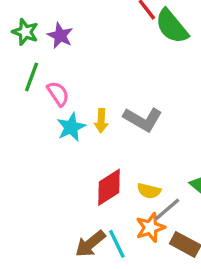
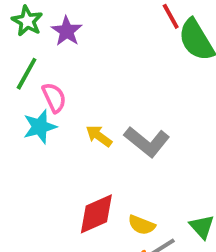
yellow arrow: (101, 121) -> (99, 136), turned 115
cyan star: (71, 127) -> (40, 127), moved

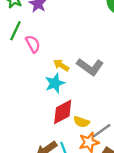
cyan star: (40, 127) -> (55, 83), moved
yellow semicircle: (142, 225) -> (82, 122), moved

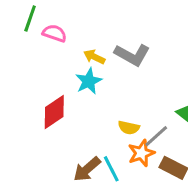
pink semicircle: (33, 44) -> (55, 33), turned -36
red diamond: (63, 112) -> (54, 112), moved

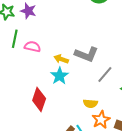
red diamond: (54, 112) -> (39, 100), turned -30
gray line: (156, 136) -> (105, 74), moved

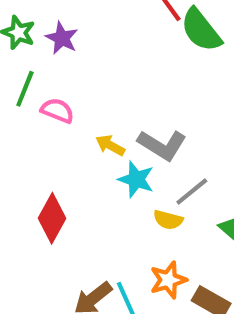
cyan star: (59, 76) -> (136, 179), moved, turned -30
yellow semicircle: (90, 104) -> (168, 220), moved

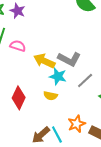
yellow arrow: (110, 145) -> (44, 61), size x1.5
yellow semicircle: (168, 220) -> (51, 96), moved

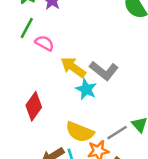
gray line: (85, 80) -> (117, 133), moved
yellow semicircle: (51, 96) -> (80, 132), moved, size x1.6

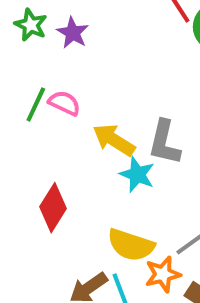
green line: (27, 28) -> (36, 105), moved
gray L-shape: (104, 71) -> (164, 142), turned 68

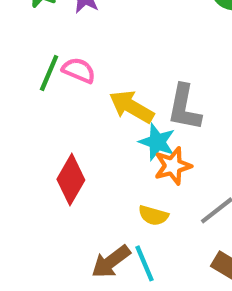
yellow semicircle: (131, 245) -> (153, 215), size x0.6
orange star: (163, 274) -> (173, 166), moved

